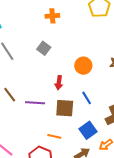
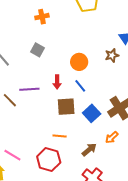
blue line: (87, 98) -> (80, 86), moved
purple line: (35, 103) -> (29, 89), moved
blue square: (88, 130) -> (92, 113), moved

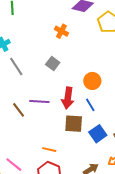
orange cross: (42, 17) -> (61, 31), turned 32
red arrow: (57, 82) -> (68, 98), size x1.5
orange line: (60, 136) -> (49, 150), moved

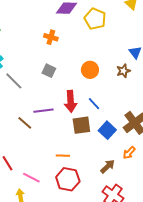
orange circle: (92, 81) -> (90, 70), moved

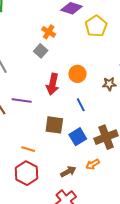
gray square: (49, 71) -> (41, 51), moved
red arrow: (71, 101) -> (53, 84), moved
blue line: (94, 104) -> (81, 105), moved

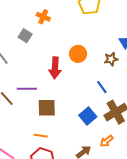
gray square: (41, 51) -> (25, 36), moved
blue line: (81, 105) -> (102, 87), moved
brown square: (54, 125) -> (47, 108), moved

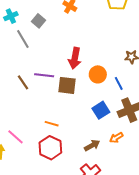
gray square: (25, 36) -> (38, 21), moved
orange circle: (78, 54) -> (98, 74), moved
brown square: (47, 108) -> (67, 85), moved

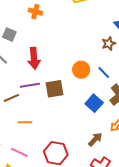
red arrow: (75, 58) -> (34, 58), moved
brown line: (23, 82) -> (11, 98), turned -63
orange line: (52, 124) -> (25, 122), moved

